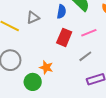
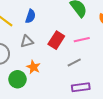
blue semicircle: (61, 12) -> (30, 16), moved
gray triangle: (33, 18) -> (27, 41), moved

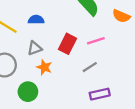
blue semicircle: (30, 16) -> (36, 20), turned -104
orange star: (33, 67) -> (44, 67), moved

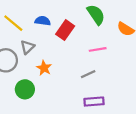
red rectangle: (67, 44) -> (65, 30), moved
gray triangle: (35, 48) -> (27, 47), moved, turned -32

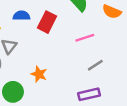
orange star: (44, 68) -> (39, 74), moved
gray line: (88, 74) -> (95, 65), moved

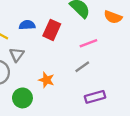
gray line: (95, 65) -> (82, 67), moved

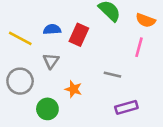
pink line: (88, 43) -> (139, 47), moved, turned -54
gray triangle: (17, 55) -> (51, 61), moved
gray line: (82, 67) -> (112, 75), turned 49

